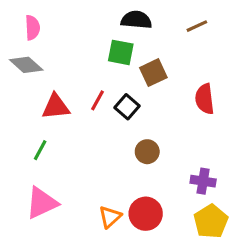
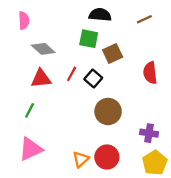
gray diamond: (26, 65) -> (43, 49), moved
brown circle: (147, 152) -> (108, 111), size x1.5

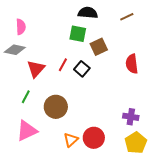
pink semicircle: (24, 20) -> (21, 27), moved
gray diamond: (43, 49) -> (15, 50), moved, turned -30
red triangle: (41, 78) -> (36, 69), turned -42
brown circle: (108, 111) -> (56, 107), moved

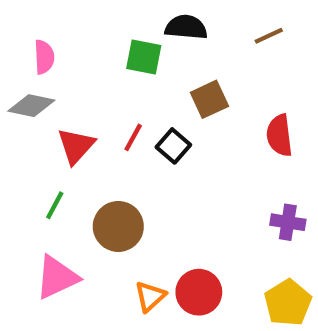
green square: (78, 34) -> (144, 57), moved
purple cross: (131, 117) -> (288, 222), moved

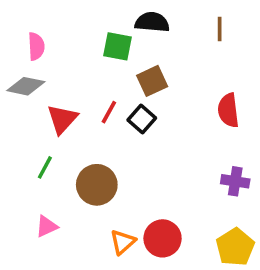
brown line: (269, 36) -> (220, 29), turned -65
brown square: (209, 99) -> (152, 81), moved
pink triangle: (57, 277) -> (47, 226), size x0.6

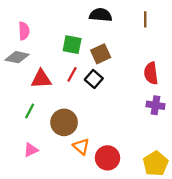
green square: (118, 46) -> (72, 45), moved
red triangle: (62, 119) -> (41, 79), turned 45
purple cross: (235, 181) -> (156, 105), moved
orange triangle: (123, 242) -> (81, 146), moved, turned -36

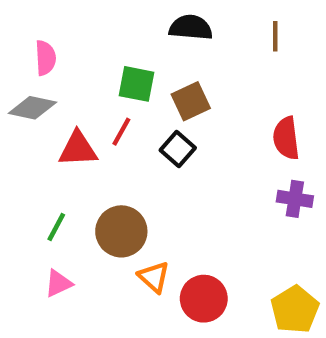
red line: (72, 74) -> (121, 132), moved
green line: (30, 111) -> (56, 227), moved

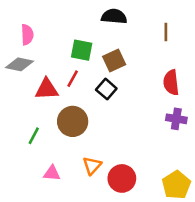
brown line: (275, 36) -> (166, 32), moved
brown circle: (121, 231) -> (73, 121), moved
orange triangle: (154, 277) -> (92, 166), turned 30
pink triangle: (58, 283) -> (52, 173), moved, turned 30

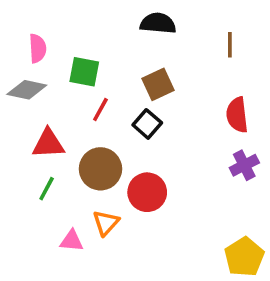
green square: (82, 50) -> (84, 72), moved
red triangle: (47, 89) -> (48, 144), moved
purple cross: (176, 119) -> (244, 165), turned -36
orange triangle: (92, 166) -> (106, 223), moved
red circle: (122, 178) -> (147, 192), moved

